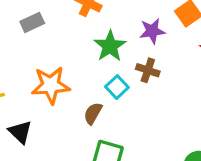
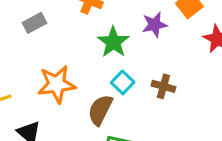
brown cross: (148, 70) -> (163, 86), moved
brown semicircle: (93, 113) -> (100, 110), size x1.4

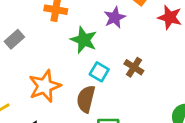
brown cross: (163, 86) -> (134, 67), turned 30

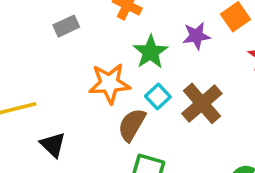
brown cross: (134, 67) -> (202, 103), size x1.6
orange star: (45, 86) -> (109, 83), moved

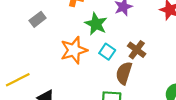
brown cross: (202, 103) -> (137, 50), size x0.7
brown semicircle: (132, 125) -> (124, 73), moved

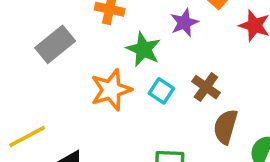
gray rectangle: (38, 19) -> (55, 44), size x1.5
brown semicircle: (124, 73) -> (225, 127), moved

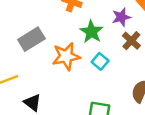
gray rectangle: (55, 44) -> (31, 39), moved
brown cross: (206, 87) -> (131, 41), moved

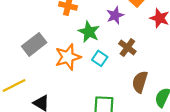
brown cross: (131, 41) -> (127, 47), moved

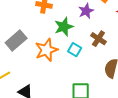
green star: (89, 32) -> (64, 27), turned 30

